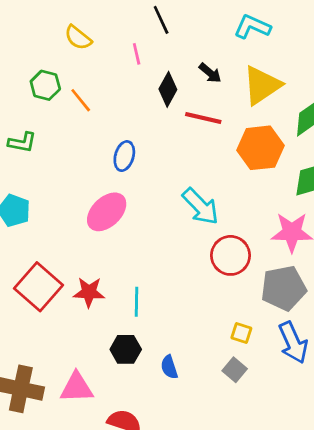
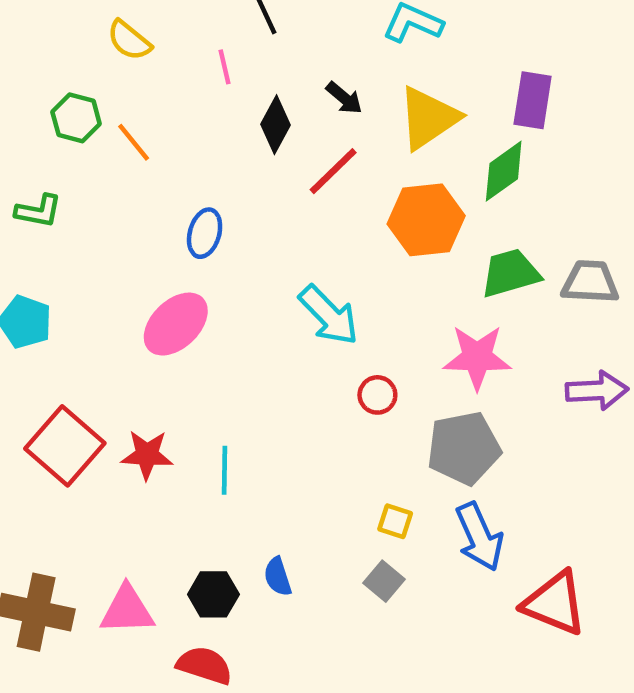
red line: (203, 118) -> (333, 171), turned -57
red circle: (231, 255) -> (377, 395), size x0.6
black hexagon: (126, 349) -> (213, 594), moved

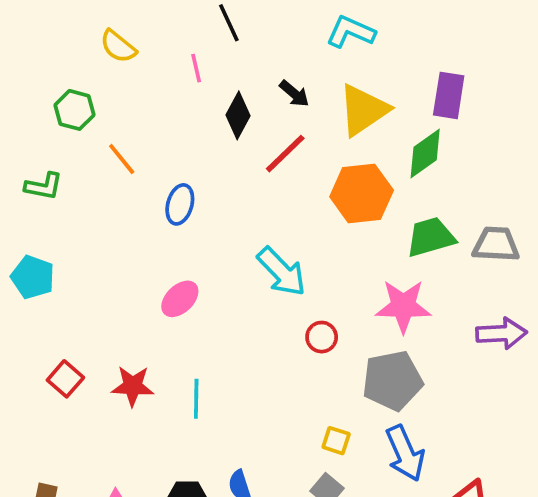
orange line: (134, 142) -> (122, 159), moved
pink ellipse: (176, 324) -> (180, 299), moved, size x0.7
red square: (65, 446) -> (65, 379), size x0.6

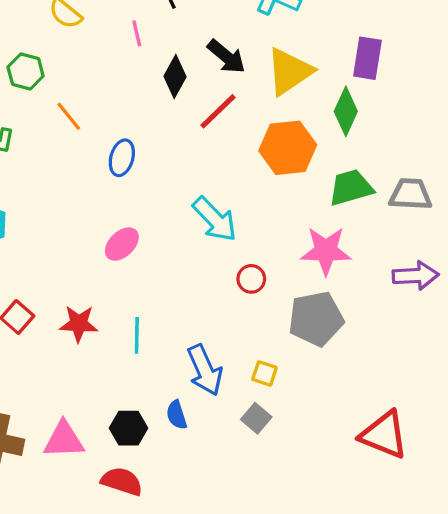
black arrow: (294, 94) -> (226, 57), size x1.4
green diamond: (425, 154) -> (346, 111), turned -30
blue arrow: (405, 453) -> (205, 370), moved

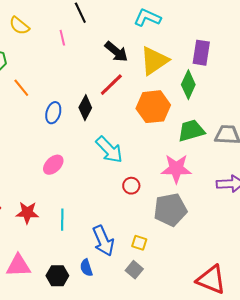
black diamond: (175, 76) -> (85, 108), moved
pink triangle: (64, 440) -> (18, 266), moved

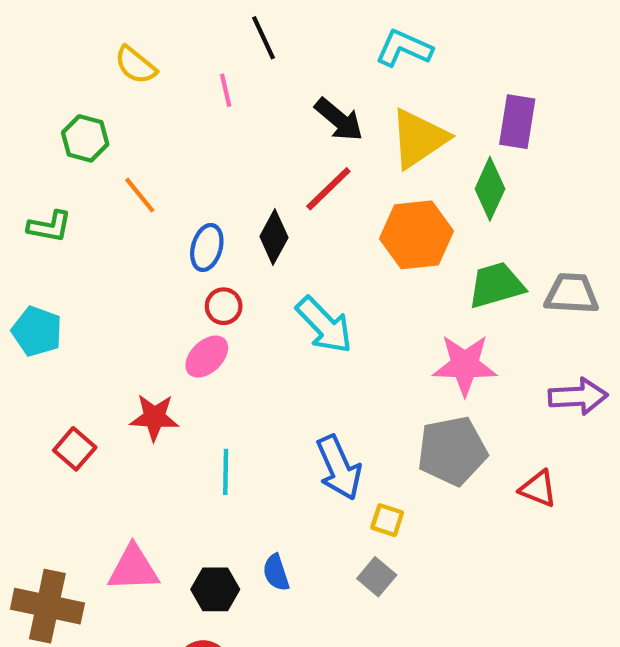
red circle: (131, 186) -> (224, 306), moved
red star: (27, 213) -> (154, 417), moved
blue arrow: (103, 241) -> (339, 468), moved
red triangle: (211, 280) -> (538, 489), moved, size x0.6

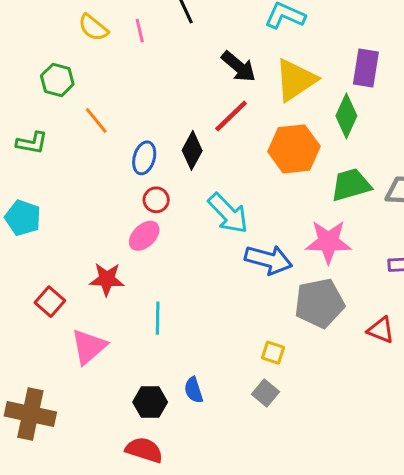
pink line: (226, 90) -> (140, 31), moved
blue arrow: (339, 468) -> (268, 260), moved, turned -51
pink triangle: (133, 568) -> (89, 347), moved, turned -39

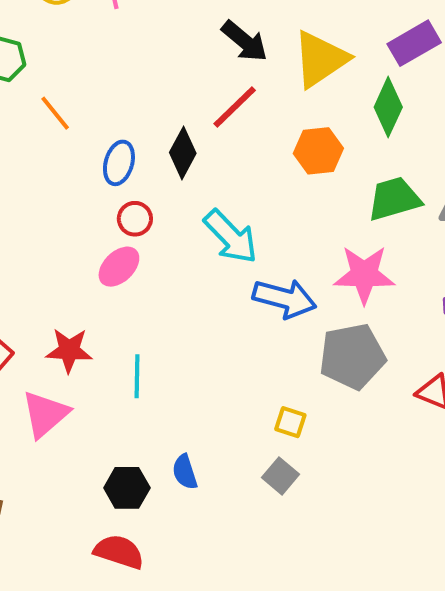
purple rectangle: (366, 68) -> (414, 43), turned 51
orange hexagon: (294, 149) -> (318, 151), size x0.7
red star: (107, 279) -> (69, 350), moved

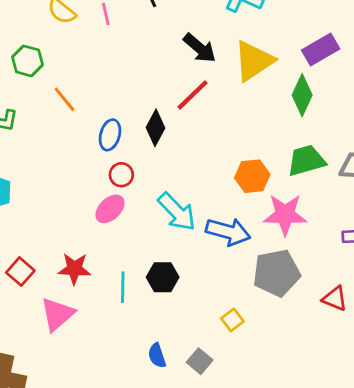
orange hexagon: (318, 151) -> (252, 176), moved
cyan arrow: (231, 237) -> (177, 212), moved
yellow square: (290, 422) -> (232, 320), turned 35
gray square: (280, 476) -> (200, 361), moved
black hexagon: (127, 488) -> (163, 277), moved

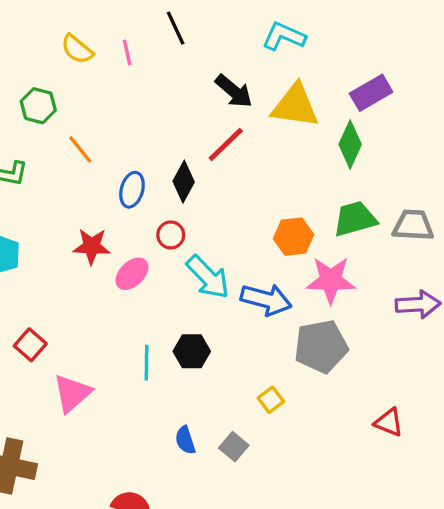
yellow triangle: (254, 61) -> (295, 106), turned 42
red circle: (121, 175) -> (171, 235), moved
red star: (74, 269) -> (92, 246), moved
red triangle: (335, 299) -> (389, 422), moved

